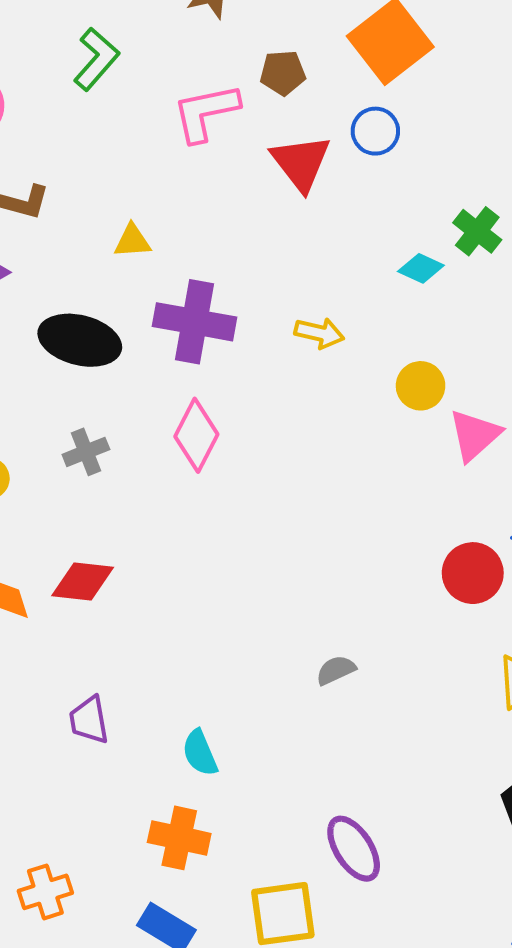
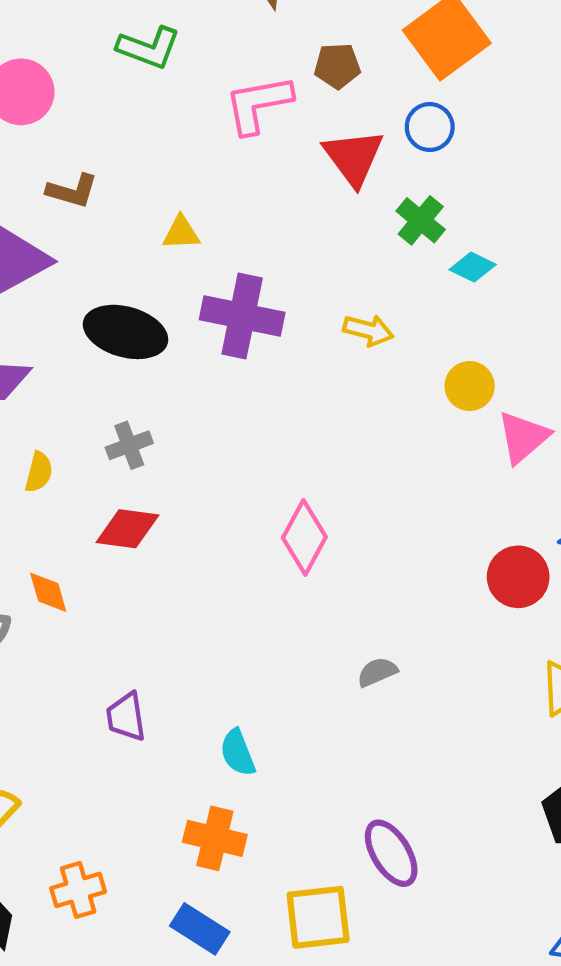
green L-shape: (96, 59) -> (149, 48), turned 68
green cross: (477, 231) -> (421, 220), moved
pink diamond: (196, 435) -> (304, 537), moved
red diamond: (83, 581) -> (127, 529), moved

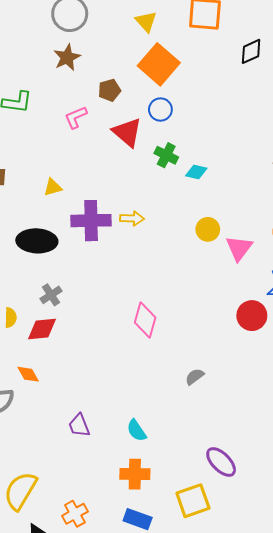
pink L-shape: (258, 104) -> (76, 117), size x0.7
yellow arrow: (368, 330) -> (132, 218), moved
red diamond: (127, 529) -> (42, 329), moved

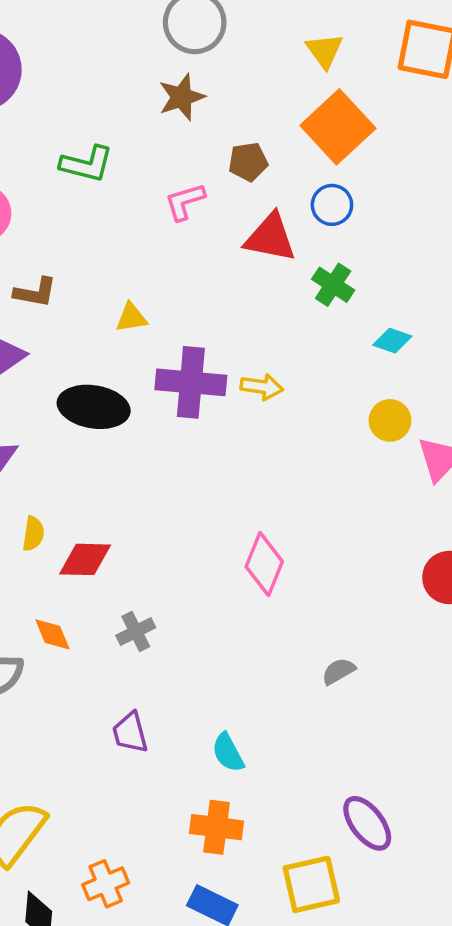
red triangle: (127, 132) -> (270, 238), turned -36
cyan diamond: (196, 172) -> (392, 341), moved
gray cross: (51, 295) -> (136, 631), moved

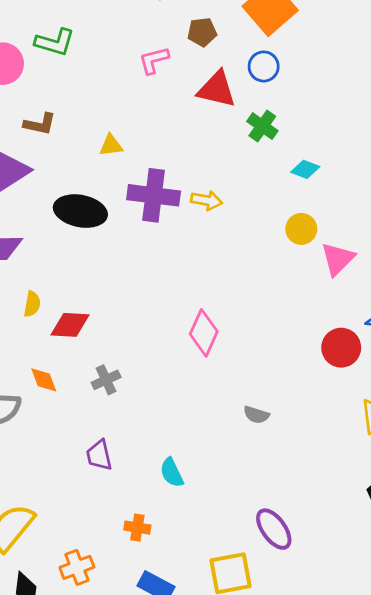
green L-shape: (87, 164) -> (55, 42), moved
gray semicircle: (339, 671) -> (256, 415), turned -135
orange cross: (217, 827) -> (137, 528), moved, size x0.7

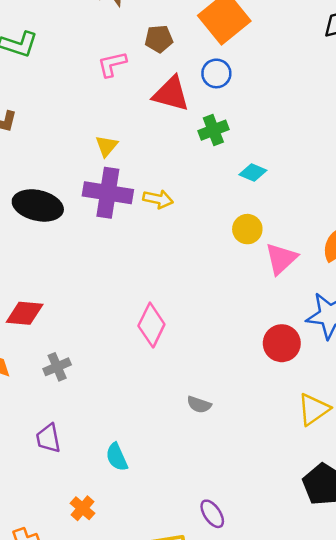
green cross: (262, 126) -> (213, 130), turned 32
yellow triangle: (111, 145) -> (107, 146), moved, turned -45
orange cross: (137, 528) -> (83, 508), turned 30
purple ellipse: (274, 529) -> (212, 514), size x0.7

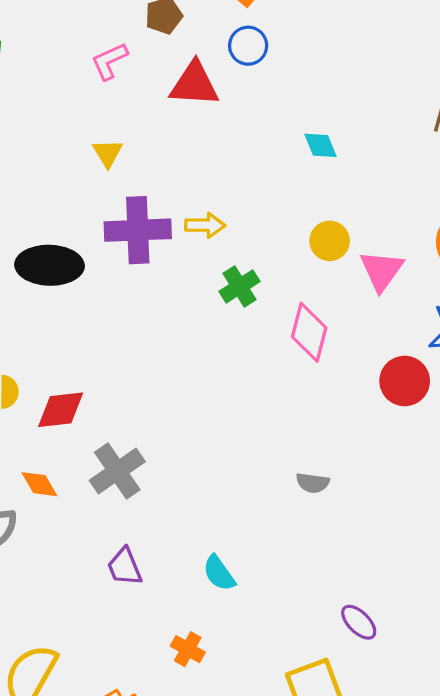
green cross: (213, 130) -> (240, 286), moved
yellow triangle: (107, 146) -> (108, 153), moved
cyan diamond: (253, 173) -> (321, 145), moved, turned 56
pink diamond: (151, 325) -> (309, 332), moved
gray cross: (57, 367) -> (117, 471), size x1.5

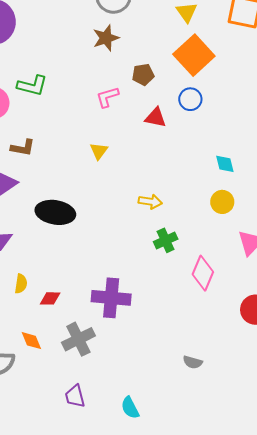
red triangle: (194, 84) -> (156, 118), size x0.7
purple cross: (138, 230) -> (111, 298), moved
yellow circle: (330, 241) -> (222, 202), moved
red diamond: (61, 410) -> (50, 298), size x0.7

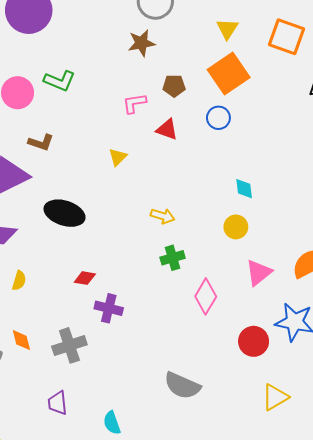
red triangle: (156, 118) -> (167, 129), moved
red diamond: (50, 298) -> (85, 278), moved
purple cross: (111, 298) -> (109, 308), size x0.7
gray semicircle: (193, 362) -> (182, 386), size x1.8

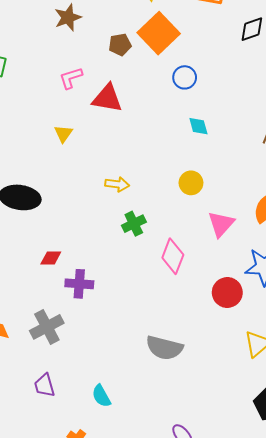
brown pentagon: (174, 86) -> (120, 45), moved
blue circle: (218, 118) -> (185, 77), moved
red triangle: (167, 129) -> (107, 98), size x1.4
cyan diamond: (244, 189) -> (198, 126), moved

